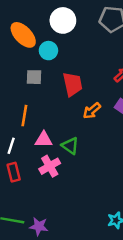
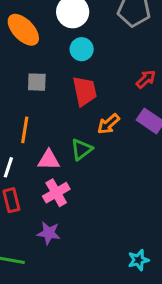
cyan circle: (48, 51) -> (82, 49), moved
green triangle: (70, 146) -> (82, 149), moved, turned 48
purple star: (39, 226) -> (49, 233), moved

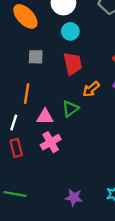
purple star: (49, 233) -> (74, 197), moved

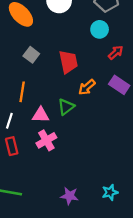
cyan circle: (70, 31) -> (100, 29), moved
gray square: (36, 57) -> (31, 55), turned 35

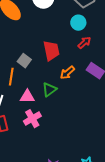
red arrow: (116, 53) -> (84, 43), moved
gray square: (31, 55) -> (24, 61), moved

